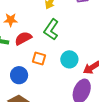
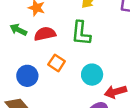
green L-shape: (51, 30) -> (81, 33), turned -45

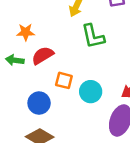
green L-shape: (81, 33) -> (93, 36), moved
cyan circle: (92, 75) -> (91, 92), moved

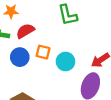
blue circle: (39, 103) -> (20, 57), moved

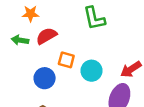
blue circle: (20, 57) -> (45, 78), moved

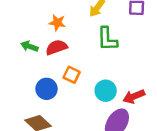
orange star: (31, 14) -> (57, 23), moved
cyan circle: (91, 71) -> (106, 91), moved

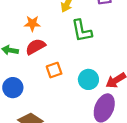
orange square: (72, 75) -> (54, 70), turned -35
blue circle: (47, 89) -> (13, 88), moved

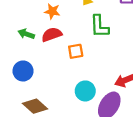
orange square: (54, 70) -> (76, 51), moved
cyan circle: (88, 79) -> (85, 91), moved

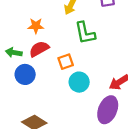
blue circle: (23, 71) -> (25, 74), moved
cyan circle: (85, 91) -> (79, 82), moved

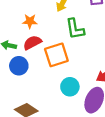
orange square: (66, 62) -> (56, 55), size x1.6
cyan circle: (79, 82) -> (70, 87), moved

